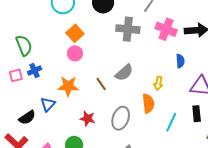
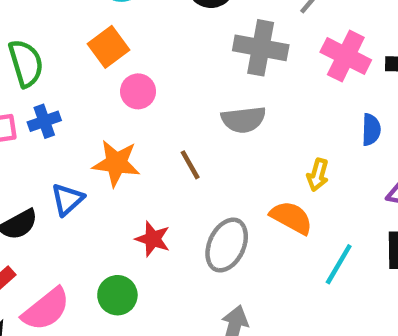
orange square: (75, 33) -> (109, 47), moved
gray semicircle: (124, 73) -> (243, 120), moved, turned 30
orange semicircle: (148, 103) -> (291, 218), turned -60

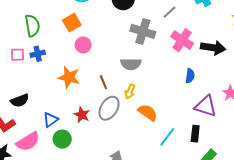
yellow arrow: (318, 175) -> (130, 91), moved
blue triangle: (67, 199) -> (51, 120), moved
gray ellipse: (227, 245) -> (109, 108), moved

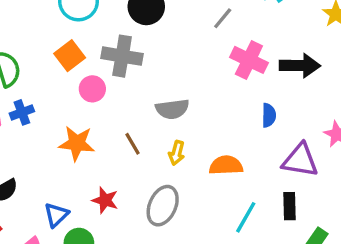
gray cross: (143, 31) -> (122, 56), moved
gray ellipse: (109, 108) -> (163, 206), moved
orange semicircle: (148, 112) -> (226, 165), moved, turned -30

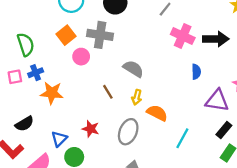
gray semicircle: (172, 109) -> (133, 69), turned -140
orange star: (77, 143) -> (52, 93), moved
orange semicircle: (226, 165) -> (157, 113), moved, turned 30
black rectangle: (289, 206) -> (224, 130), moved, turned 42

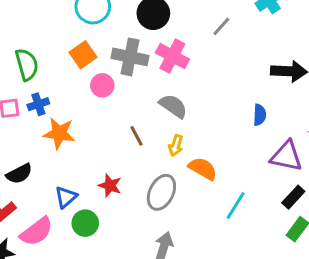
pink cross: (183, 36) -> (172, 56), moved

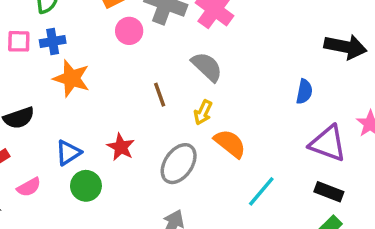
black rectangle: (293, 197) -> (329, 192), turned 60
pink semicircle: (37, 232) -> (29, 187), size x0.6

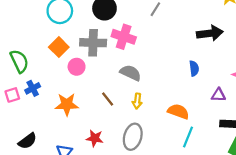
orange star: (72, 78) -> (67, 104), moved
orange semicircle: (230, 144) -> (178, 111), moved
purple triangle: (328, 144) -> (219, 95), size x0.6

